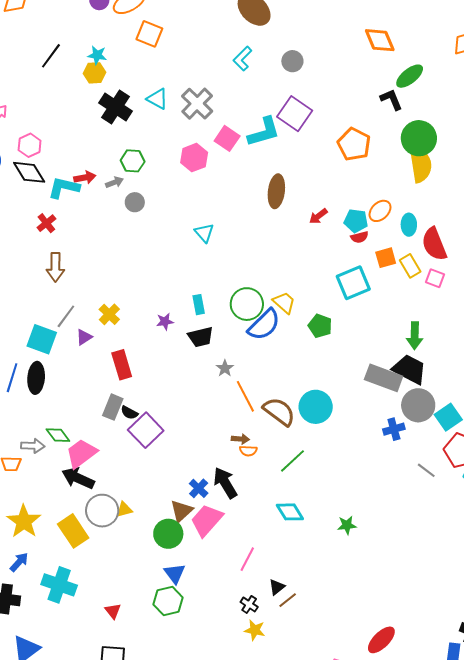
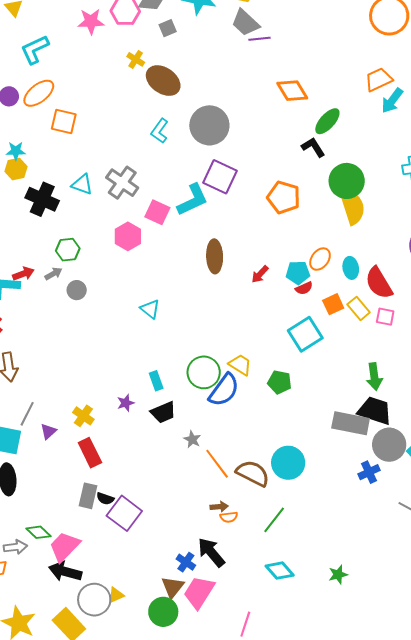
gray circle: (292, 61) -> (209, 125), size x1.8
yellow cross: (109, 314) -> (83, 416), moved

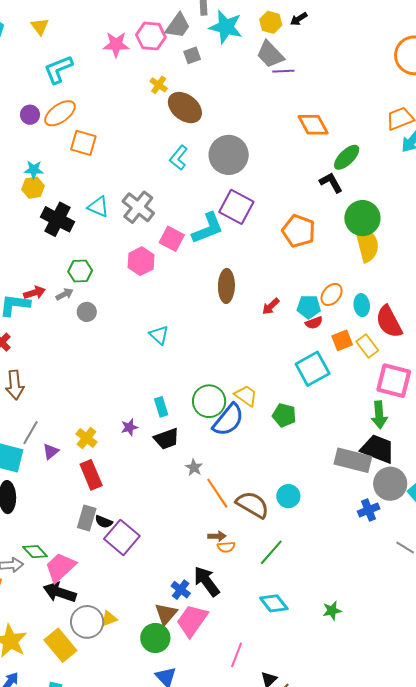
pink square: (385, 317) -> (394, 381), moved, size x1.8
cyan circle: (288, 463) -> (288, 496), size x0.7

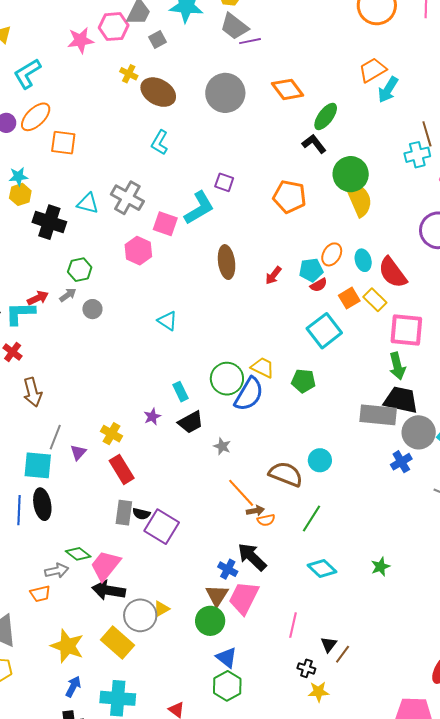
gray circle: (229, 155) -> (225, 93), moved
purple square: (236, 207) -> (224, 182), size x0.6
orange line: (217, 493) -> (241, 493), moved

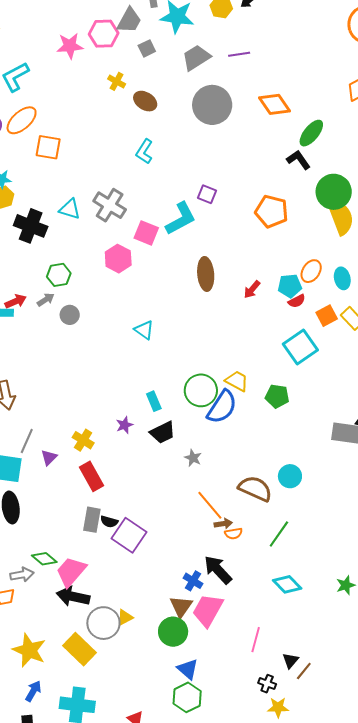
gray trapezoid: (234, 26) -> (196, 58), moved, turned 108
brown ellipse: (158, 92) -> (145, 101), size x0.7

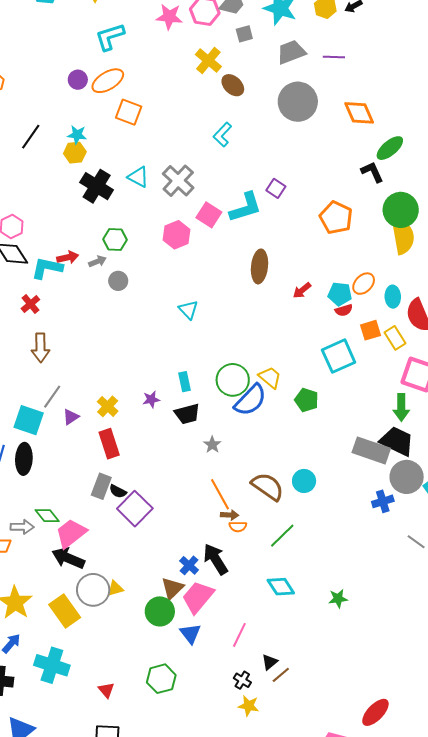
yellow cross: (117, 81) -> (208, 60), size x1.5
blue triangle: (188, 669) -> (190, 634), moved

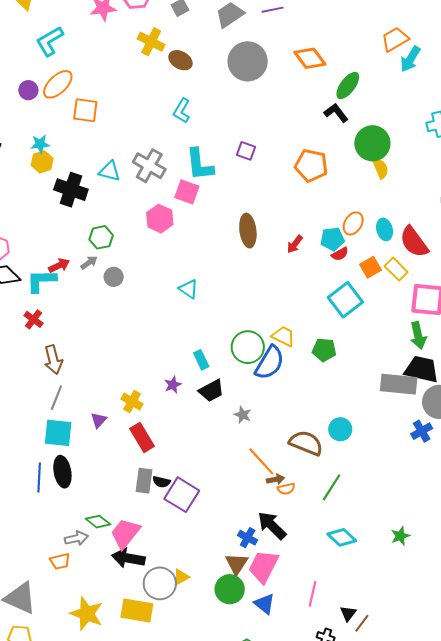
cyan L-shape: (245, 207) -> (200, 164), moved, turned 114
yellow semicircle: (403, 236) -> (381, 168), size x0.6
gray line: (52, 397) -> (56, 398), moved
yellow rectangle: (65, 611) -> (137, 610), turned -32

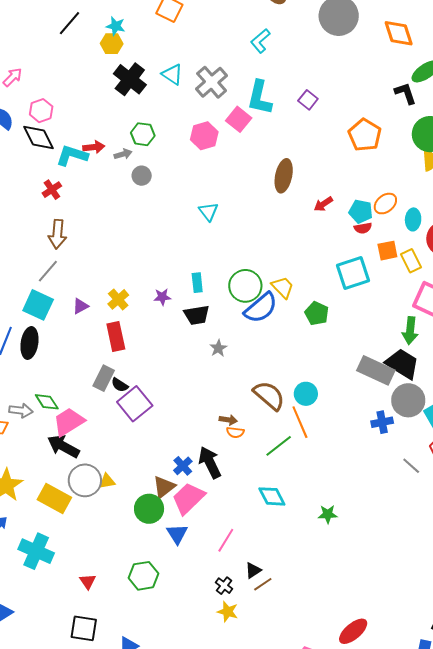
orange line: (261, 461) -> (300, 422), moved

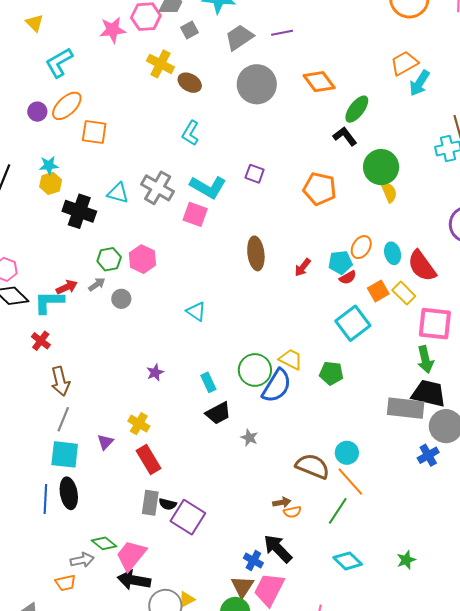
cyan L-shape: (260, 98) -> (208, 187), turned -54
pink hexagon: (204, 136) -> (142, 259), moved
purple star: (162, 297) -> (155, 372), moved

